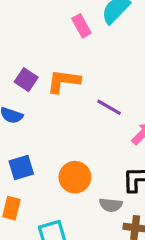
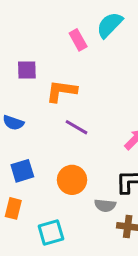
purple square: (26, 80) -> (27, 70), moved, turned -35
purple line: (109, 107) -> (77, 127), moved

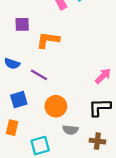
purple line: (77, 127) -> (39, 75), moved
gray semicircle: (105, 205) -> (70, 130), moved

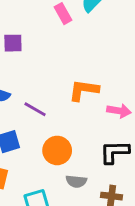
orange L-shape: (48, 40) -> (84, 90), moved
pink arrow: (103, 76) -> (119, 111), turned 54

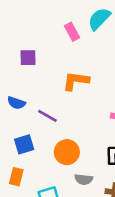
orange L-shape: (84, 90) -> (76, 81), moved

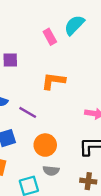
gray semicircle: (84, 179) -> (51, 171), moved

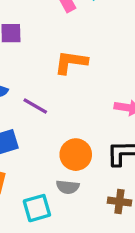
orange circle: (45, 145) -> (76, 155), moved

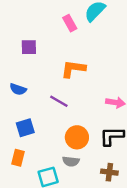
purple line: (35, 106) -> (59, 101), moved

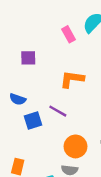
blue square: (25, 128) -> (33, 120), moved

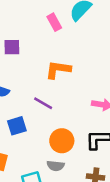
blue square: (33, 120) -> (17, 126), moved

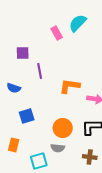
orange L-shape: (58, 70) -> (70, 86), moved
purple line: (43, 103) -> (40, 71), moved, turned 49

